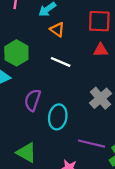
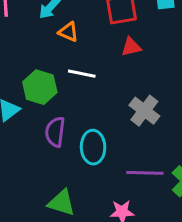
green hexagon: (16, 53) -> (40, 87), moved

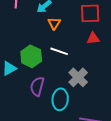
orange triangle: (68, 32) -> (54, 23), turned 32
gray cross: (144, 111) -> (78, 77), moved

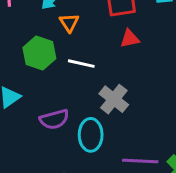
green hexagon: (31, 56) -> (39, 53), moved
purple semicircle: (37, 86) -> (54, 119), turned -114

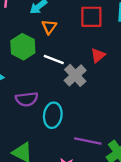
red triangle: (130, 39) -> (98, 55), moved, turned -35
gray cross: (114, 99) -> (75, 75), moved

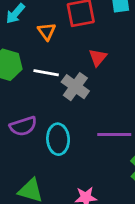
orange triangle: (49, 27) -> (47, 31), moved
purple line: (88, 141) -> (114, 135), moved

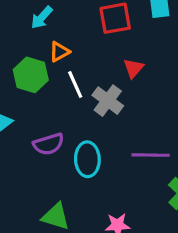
orange triangle: (47, 31) -> (59, 52), moved, turned 36
white line: (46, 73) -> (75, 84), turned 55

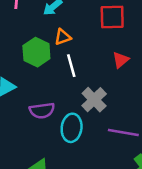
gray cross: (108, 101) -> (94, 100), moved

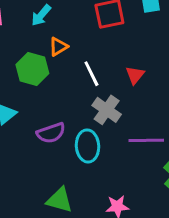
red triangle: (121, 60) -> (135, 75), moved
white line: (71, 66) -> (91, 74), moved

